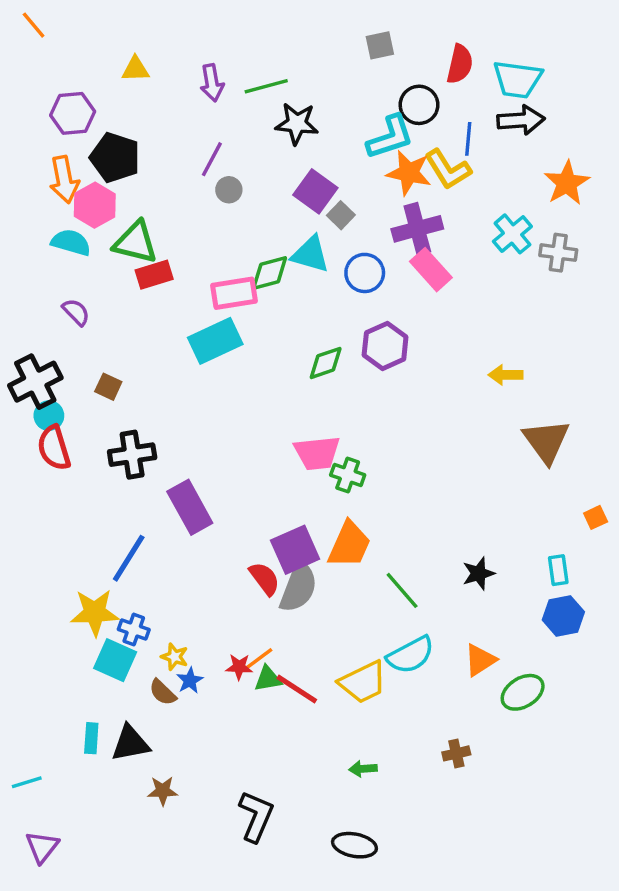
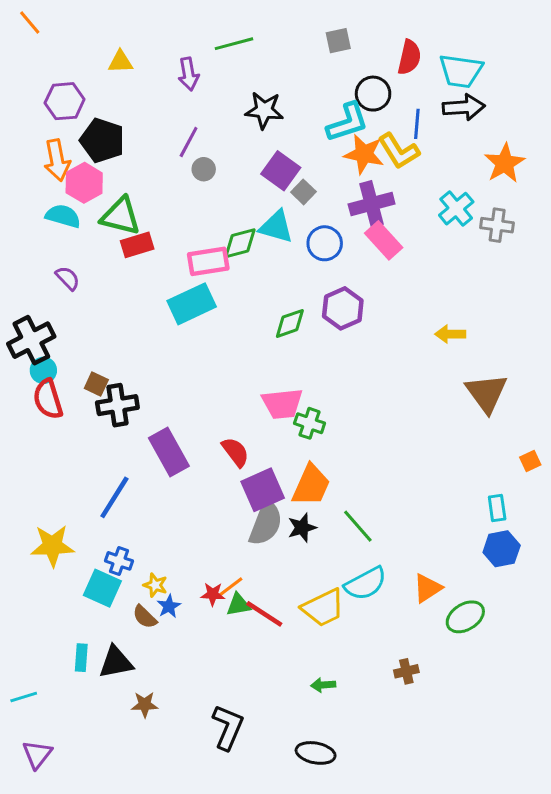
green line: (266, 86) -> (234, 44), moved
brown square: (108, 387) -> (96, 384), moved
black star: (478, 573) -> (302, 528), moved
red semicircle: (265, 579) -> (235, 452), moved
yellow star: (95, 613) -> (52, 546), moved

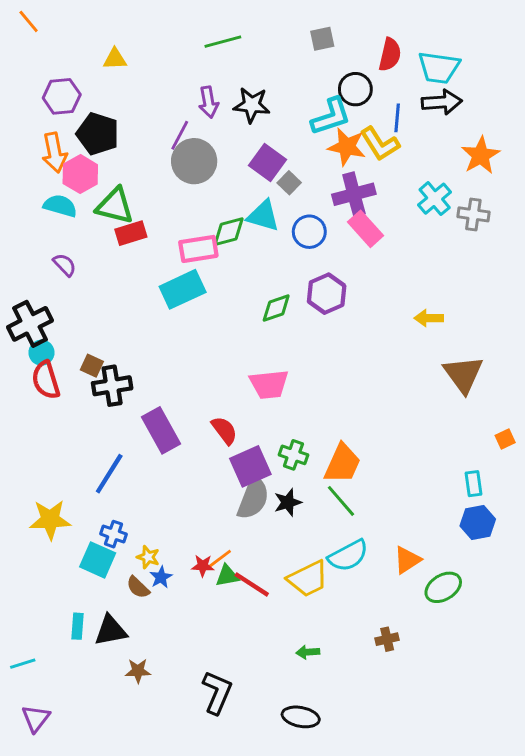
purple arrow: (189, 74) -> (209, 102), moved
gray circle: (204, 169) -> (194, 161), size x2.0
green cross: (310, 423) -> (293, 455), moved
orange trapezoid: (311, 485) -> (342, 463), moved

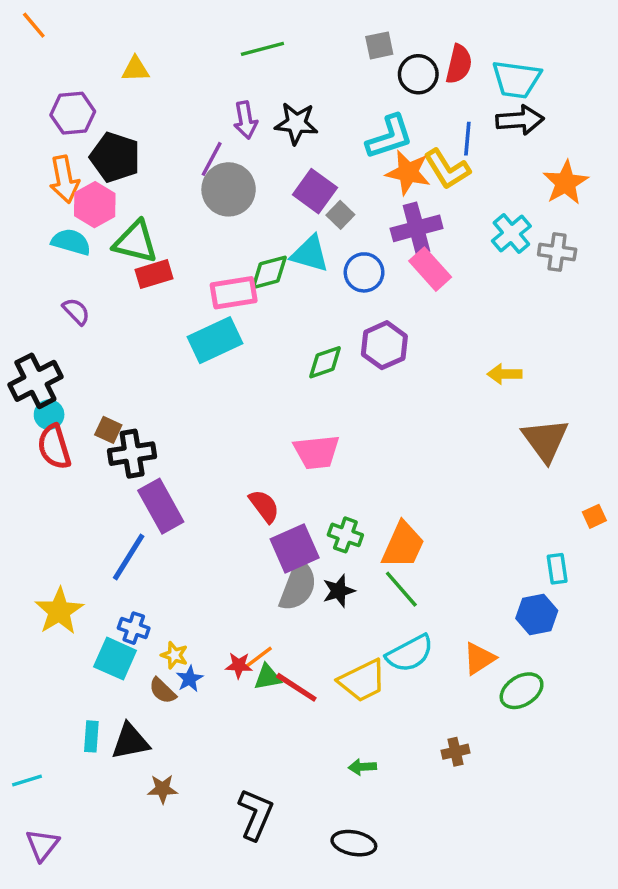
black circle: (355, 89) -> (418, 74), moved
purple rectangle: (161, 430) -> (161, 506), moved
yellow star: (50, 520) -> (59, 611), turned -30
blue hexagon: (478, 523) -> (537, 615), moved

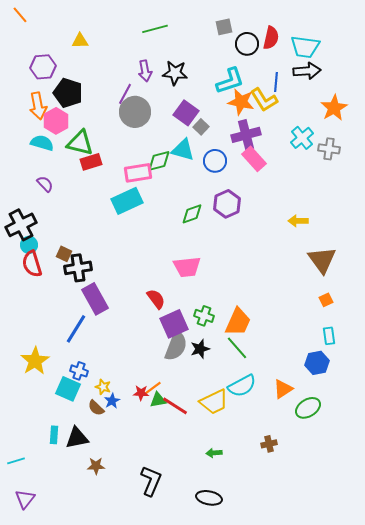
orange square: (594, 516) -> (326, 300), moved

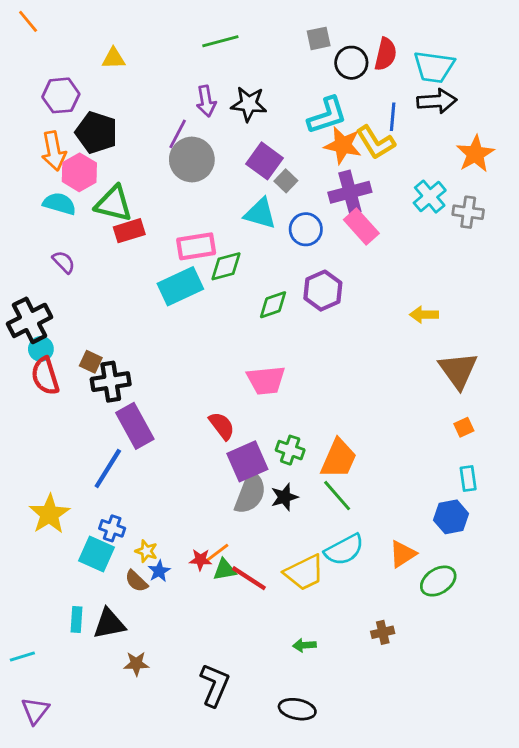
green diamond: (159, 161) -> (226, 266), moved

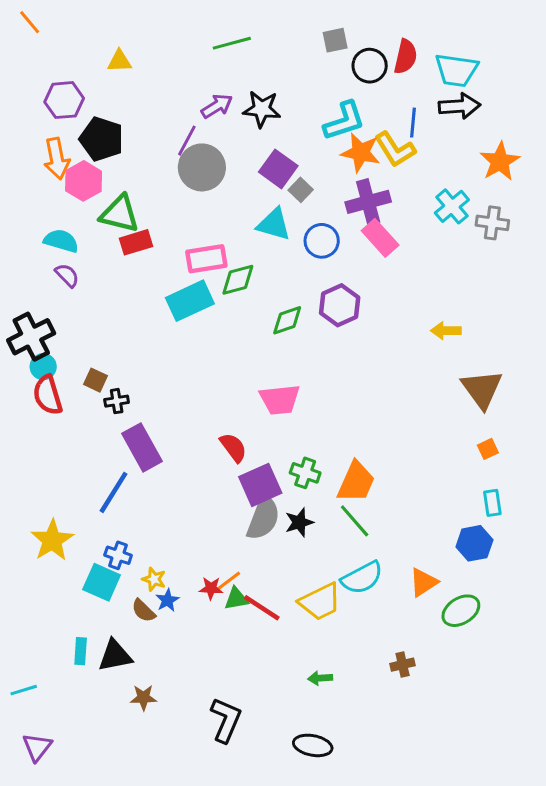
purple arrow: (206, 101) -> (217, 106), turned -112
cyan semicircle: (59, 204) -> (61, 241), moved
black cross: (111, 382) -> (117, 401), size x0.6

